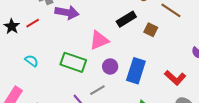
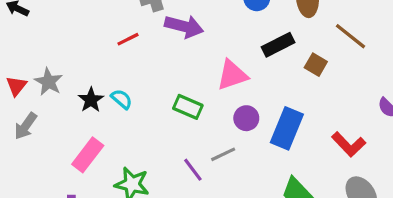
black star: (12, 26) -> (91, 100), moved
green rectangle: (73, 62) -> (188, 107), size x0.7

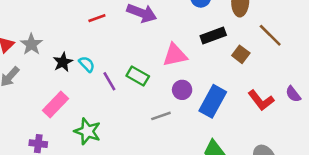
red L-shape: (349, 144) -> (261, 100), moved
purple line: (193, 170) -> (109, 81), moved

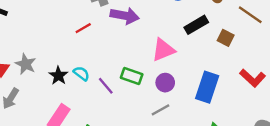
purple circle: (182, 90) -> (165, 83), moved

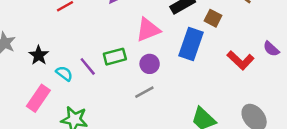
cyan semicircle: (81, 73) -> (64, 73), moved
green rectangle: (132, 76) -> (115, 57), turned -35
blue rectangle: (207, 87) -> (191, 44), moved

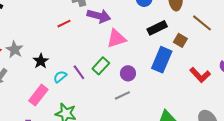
pink triangle: (148, 30) -> (116, 39), moved
green rectangle: (115, 57) -> (101, 66), turned -36
cyan semicircle: (64, 73) -> (60, 77), turned -80

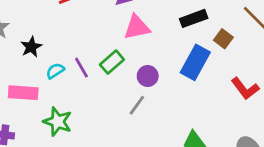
pink rectangle: (38, 95) -> (23, 93), turned 50
gray line: (122, 95) -> (137, 105), turned -35

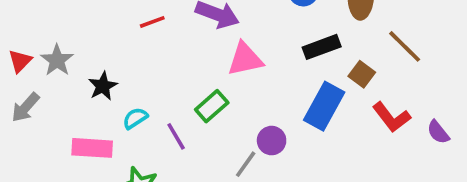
purple line: (81, 68) -> (176, 136), moved
purple circle: (148, 76) -> (272, 141), moved
red L-shape: (245, 88) -> (391, 117), moved

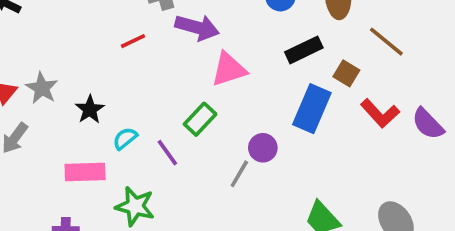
purple semicircle: (438, 132) -> (428, 124), size x1.4

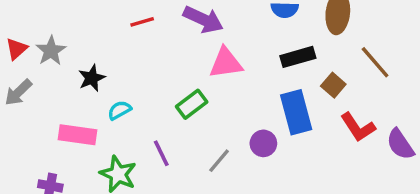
blue rectangle: (312, 109) -> (296, 112), turned -48
purple circle: (263, 148) -> (263, 143), moved
purple line: (167, 153) -> (161, 153), moved

